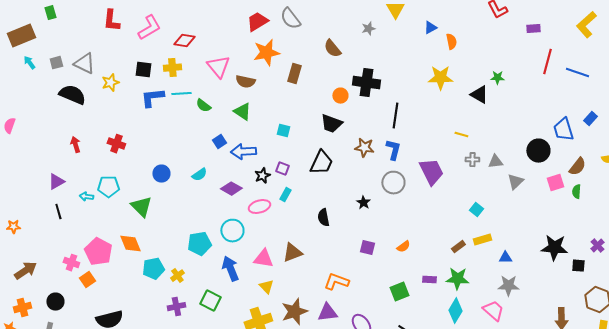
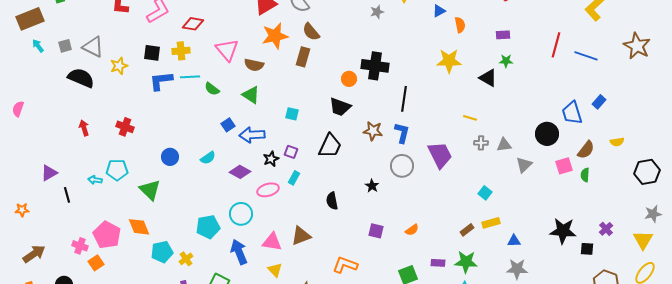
purple rectangle: (533, 29) -> (503, 35), moved
brown semicircle: (332, 49) -> (311, 32), moved
purple triangle: (56, 182) -> (49, 173), moved

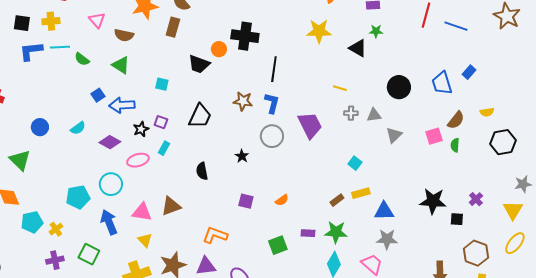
pink triangle: (227, 50) -> (97, 20), size x0.7
black trapezoid: (340, 107) -> (199, 64), moved
black circle: (547, 134) -> (399, 87), moved
black hexagon: (647, 172) -> (503, 142), moved
blue triangle: (514, 241) -> (384, 211), size x1.5

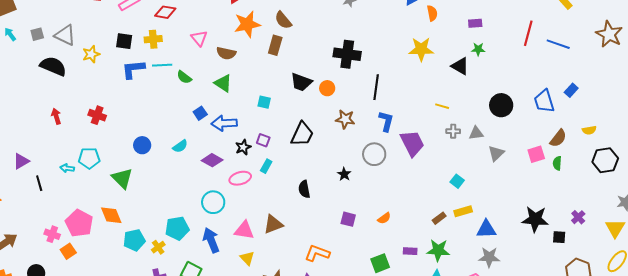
orange circle: (219, 49) -> (327, 88), moved
blue L-shape: (272, 103) -> (386, 121), moved
cyan pentagon: (78, 197) -> (177, 228), moved

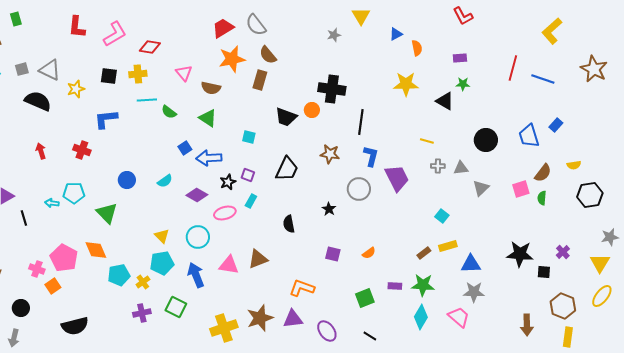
blue L-shape: (133, 69) -> (106, 119), moved
orange circle: (327, 88) -> (312, 110), moved
yellow triangle: (247, 258) -> (162, 236), moved

